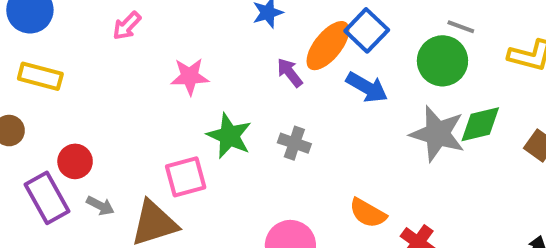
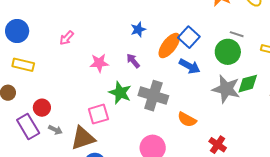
purple arrow: (290, 73) -> (133, 61), moved
gray cross: (294, 143) -> (153, 96), size x1.8
orange semicircle: (368, 213) -> (187, 120), moved

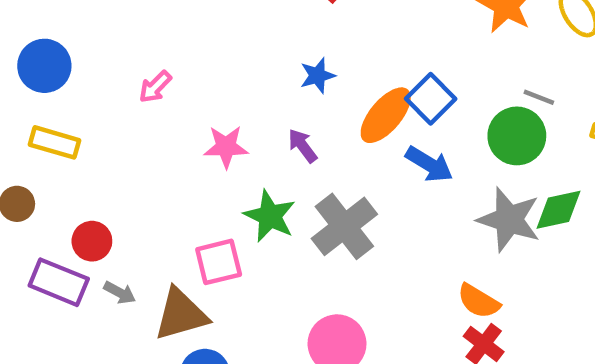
gray cross: (153, 96) -> (344, 226), turned 32
orange semicircle: (187, 120) -> (479, 301), moved
purple rectangle: (28, 126) -> (59, 282), turned -40

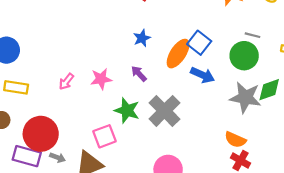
pink arrow: (155, 87) -> (66, 81), moved
red circle: (92, 241) -> (41, 134), size x1.8

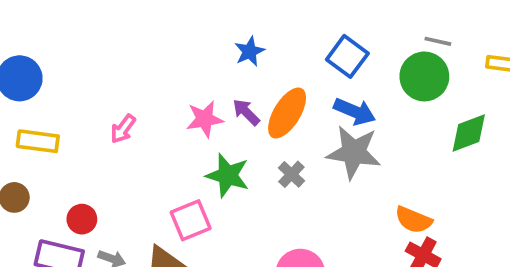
orange ellipse: (178, 54) -> (287, 113), moved
pink star: (101, 79) -> (205, 119), moved
gray star: (245, 97) -> (354, 152), moved
gray cross: (164, 111) -> (291, 174), size x0.5
red circle: (41, 134) -> (82, 219), size x0.5

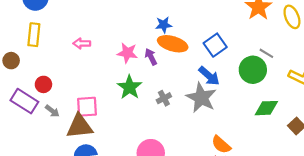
orange ellipse: (287, 113) -> (173, 44), moved, turned 56
pink arrow: (123, 129) -> (82, 43), turned 35
yellow rectangle: (38, 141) -> (34, 35), turned 70
pink square: (191, 220) -> (87, 107), moved

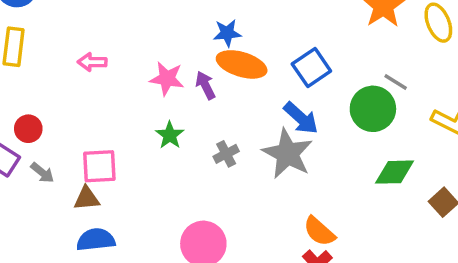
green star: (130, 87) -> (170, 135), size x0.7
brown triangle: (79, 126) -> (87, 198), size x0.6

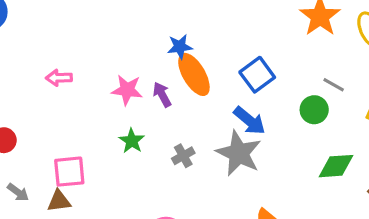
orange ellipse: (242, 64) -> (194, 74), turned 45
green circle: (373, 109) -> (314, 110), size x0.7
gray arrow: (42, 173) -> (18, 192), moved

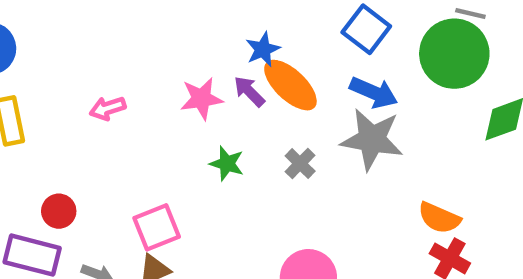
blue star: (180, 47) -> (263, 49), moved
orange ellipse: (194, 74) -> (290, 85), moved
green circle: (314, 110) -> (454, 54), size x1.8

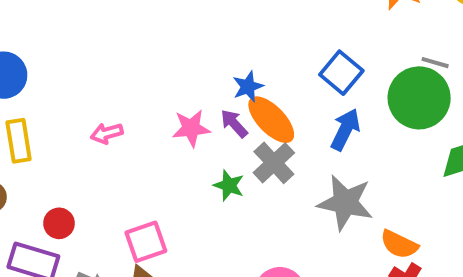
blue arrow: (374, 92) -> (345, 129), turned -90
gray star: (372, 139) -> (345, 203), moved
green star: (227, 163) -> (229, 185), moved
gray cross: (300, 164) -> (274, 163), moved, size x1.5

